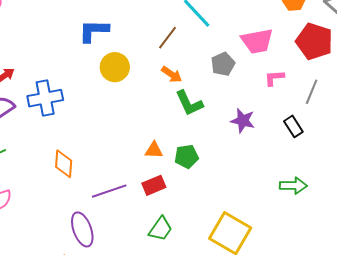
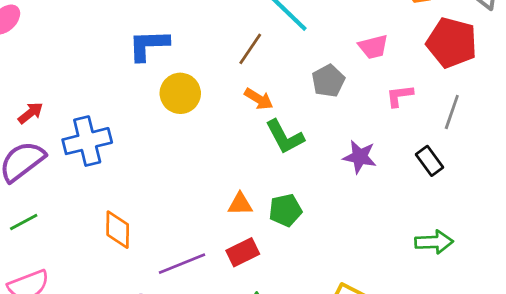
pink trapezoid: (257, 41) -> (373, 47), size x0.7

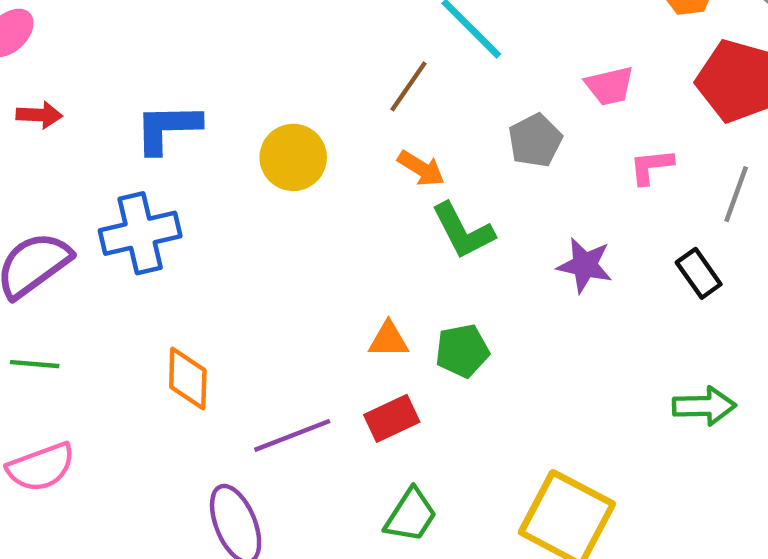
blue L-shape: (149, 45) -> (168, 128), moved
red arrow: (31, 113) -> (39, 115), moved, turned 40
green line: (24, 222) -> (35, 364), turned 32

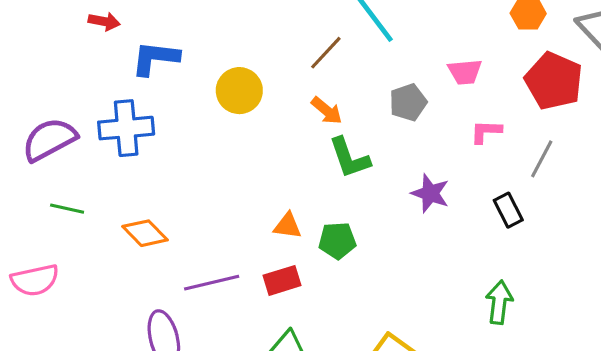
red arrow: (39, 115) -> (104, 21), moved
green line: (35, 364) -> (67, 209), moved
orange diamond: (188, 379) -> (145, 233), turned -54
green arrow: (704, 406) -> (499, 302), turned -90

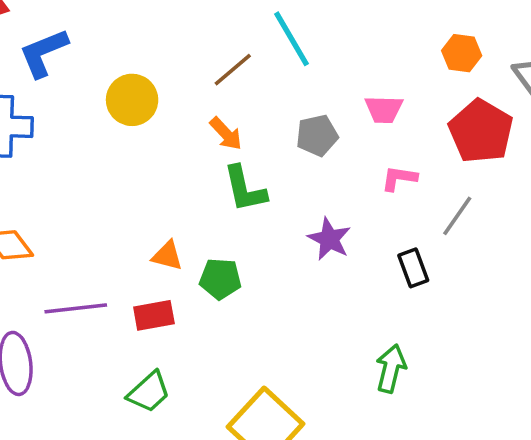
blue L-shape: (155, 58) -> (44, 53), turned -36

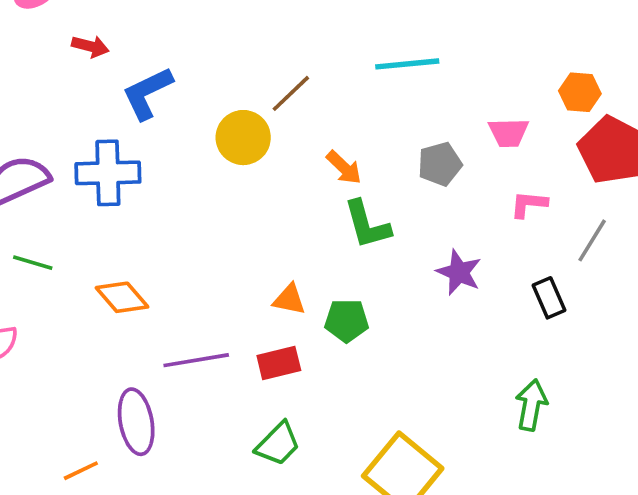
cyan line: (291, 39) -> (407, 64), turned -62
orange hexagon: (462, 53) -> (580, 92), moved
brown line: (233, 70) -> (291, 93), moved

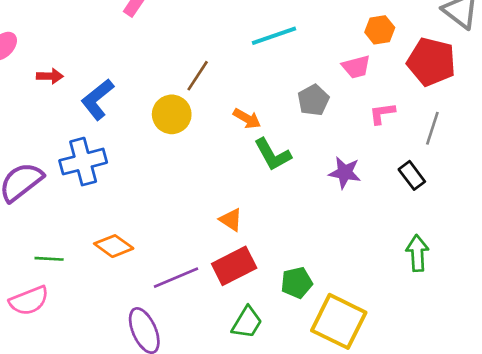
orange hexagon: (580, 92) -> (380, 30), moved
green line: (33, 263) -> (49, 259), moved
orange triangle: (289, 299) -> (231, 220), turned 35
green pentagon: (347, 320) -> (297, 283), moved
red rectangle: (279, 363) -> (234, 266), size x1.4

